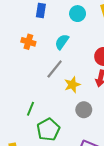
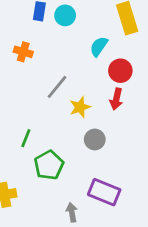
cyan circle: (78, 14) -> (65, 15), moved
cyan semicircle: (62, 42) -> (99, 46), moved

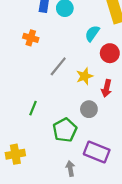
red arrow: (116, 99) -> (107, 88), moved
yellow star: (80, 107) -> (85, 76), moved
green pentagon: (49, 165) -> (65, 130), moved

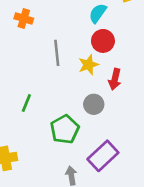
red circle: (110, 53) -> (103, 41), moved
gray line: (58, 66) -> (57, 53), turned -45
purple rectangle: (97, 152) -> (103, 156), turned -65

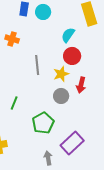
gray circle: (94, 104) -> (61, 96), moved

